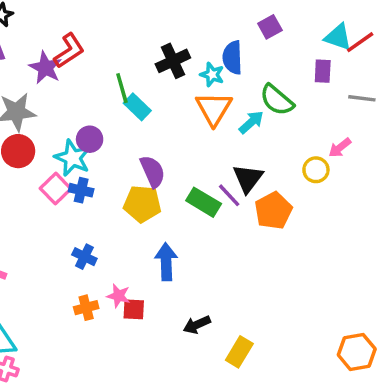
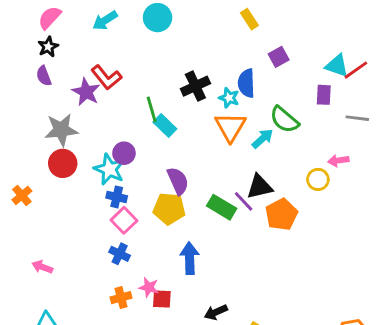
red L-shape: (69, 51) -> (106, 77), turned 84
pink arrow: (340, 148) -> (338, 160), turned 30
black triangle: (248, 178) -> (260, 187), turned 40
pink square: (56, 189) -> (124, 220), moved

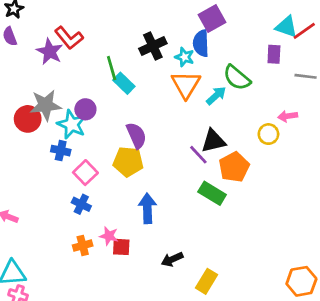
purple square: (279, 57) -> (212, 18), moved, size x1.4
gray star: (61, 130) -> (46, 105), moved
blue cross: (117, 197) -> (61, 151), moved
green rectangle: (222, 207) -> (212, 193), moved

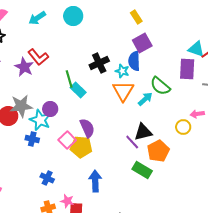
purple rectangle: (274, 54) -> (187, 69), size x1.5
pink square: (85, 173) -> (67, 140), moved

